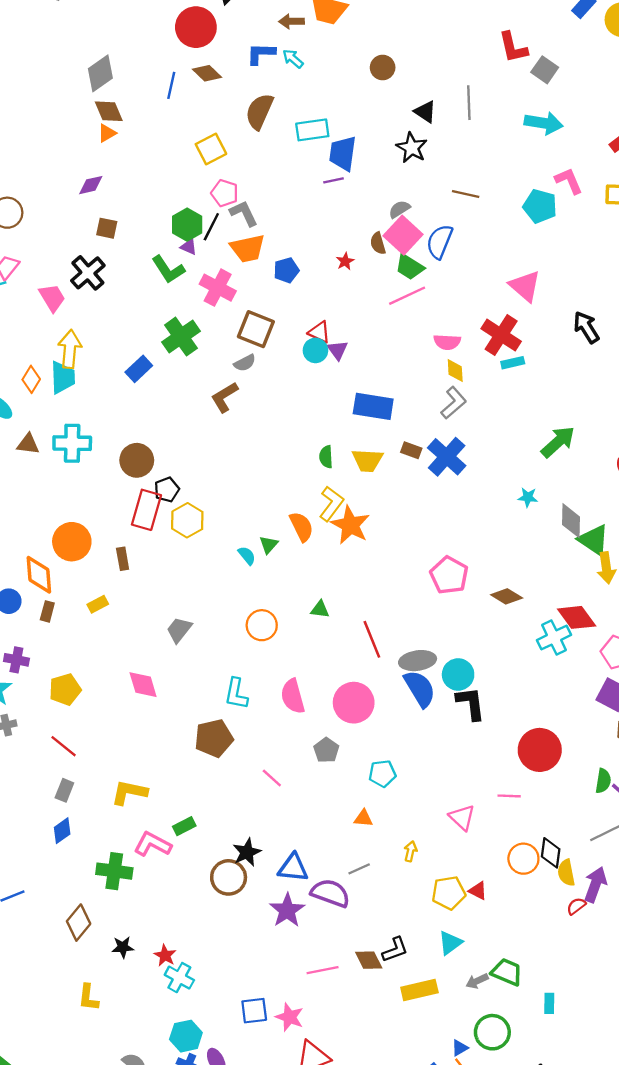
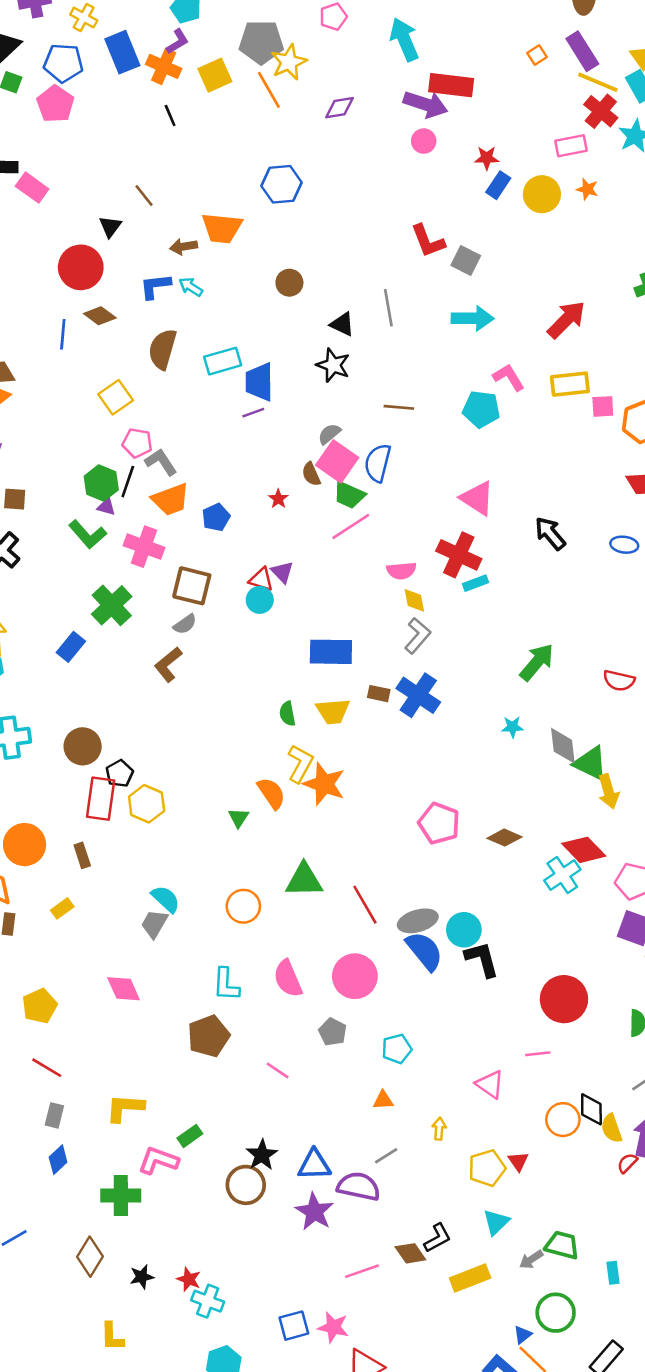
purple triangle: (338, 350) -> (282, 572), moved
cyan semicircle: (247, 556) -> (166, 899), moved, size x1.4
green triangle: (320, 609) -> (304, 880), size x1.8
red triangle: (478, 891) -> (518, 1161), turned 36

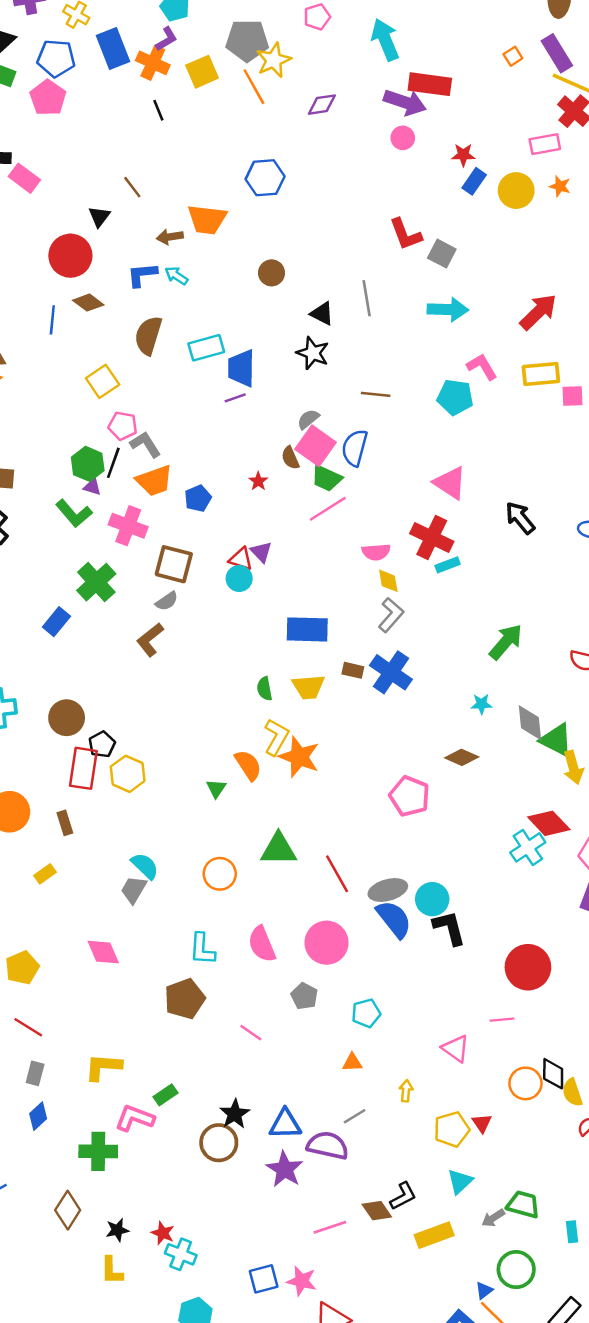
brown diamond: (505, 838) -> (462, 757), moved
yellow L-shape: (112, 1337) -> (112, 1271), moved

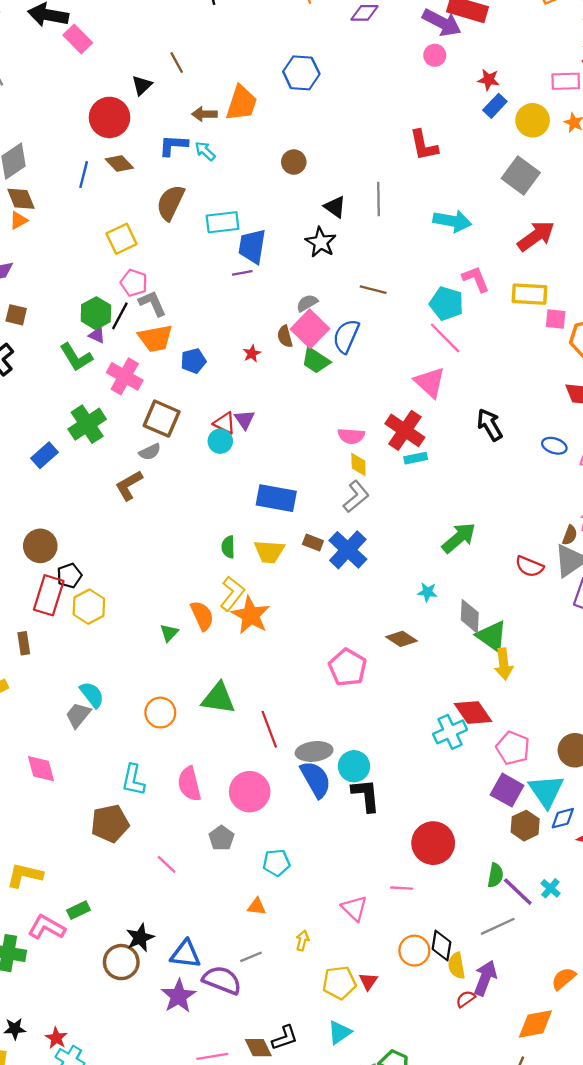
orange trapezoid: (207, 219) -> (241, 103), turned -87
gray square: (442, 254) -> (521, 176), moved, size x1.4
pink line: (328, 509) -> (445, 338), moved, turned 69

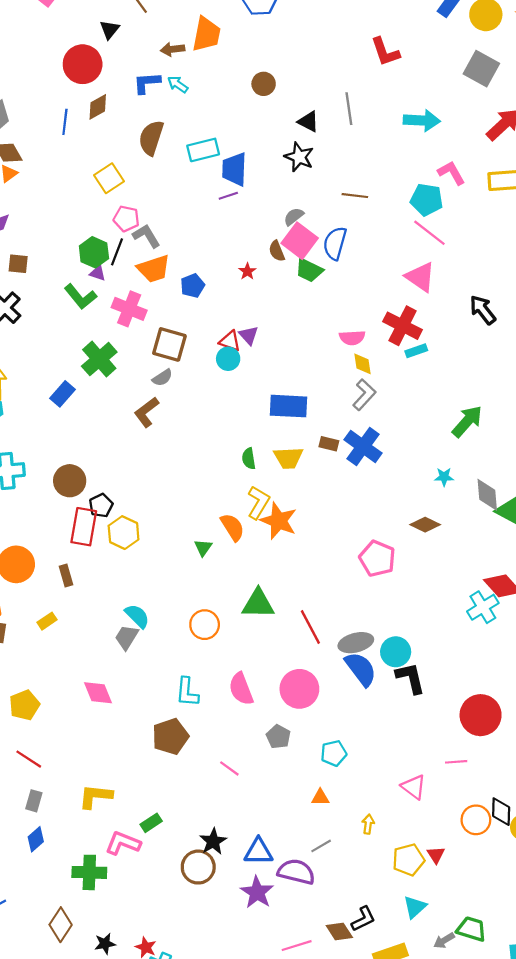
brown diamond: (119, 164) -> (98, 107), turned -68

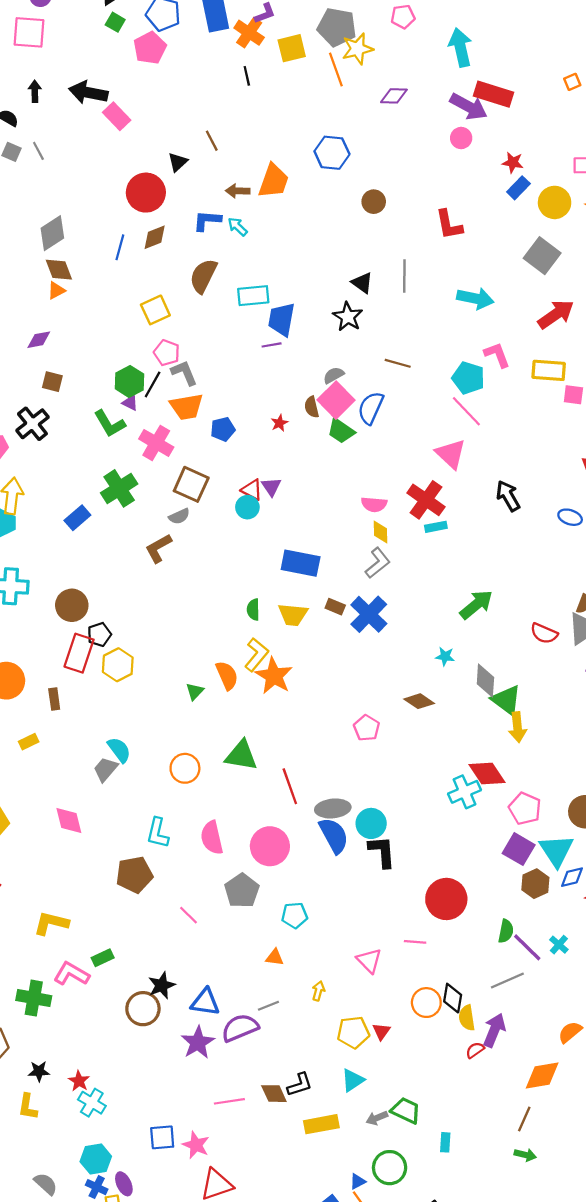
brown circle: (264, 84) -> (374, 202), moved
pink pentagon: (377, 559) -> (367, 728), size x0.7
gray pentagon: (278, 737) -> (242, 891), size x1.4
purple semicircle: (296, 872) -> (240, 1028), turned -45

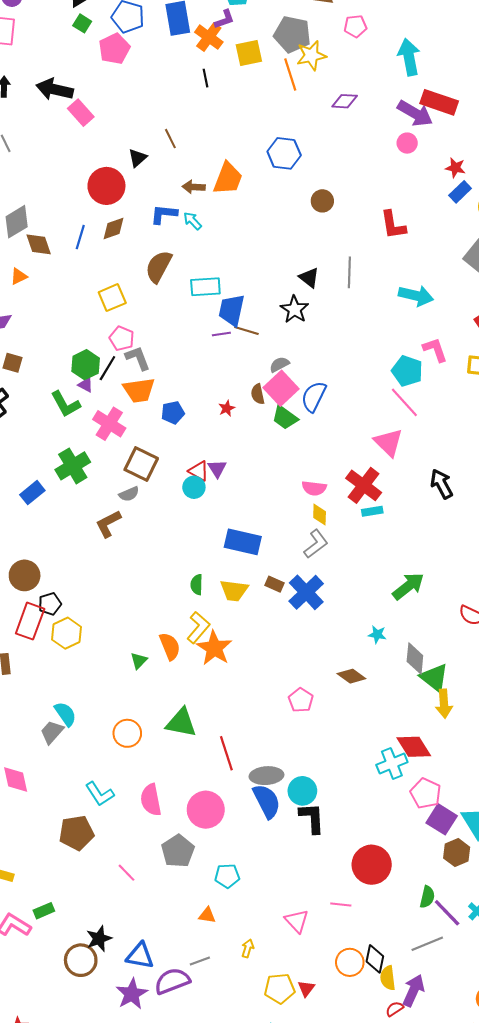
brown diamond: (59, 270) -> (39, 244), moved
brown line: (398, 363) -> (246, 331), moved
pink pentagon: (525, 809) -> (426, 793), moved
cyan L-shape: (158, 833) -> (100, 794), turned -48

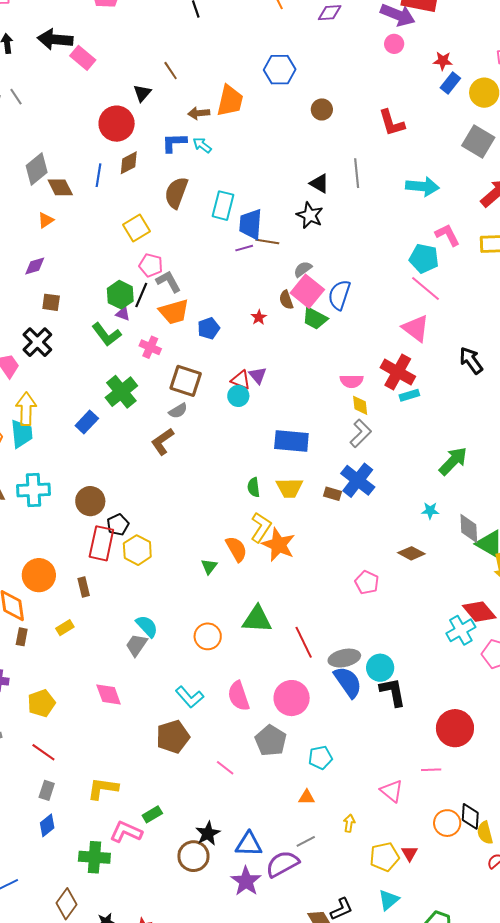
cyan rectangle: (205, 287) -> (223, 206), turned -64
pink cross: (109, 424) -> (150, 347), size x0.7
brown rectangle: (274, 584) -> (332, 494), moved

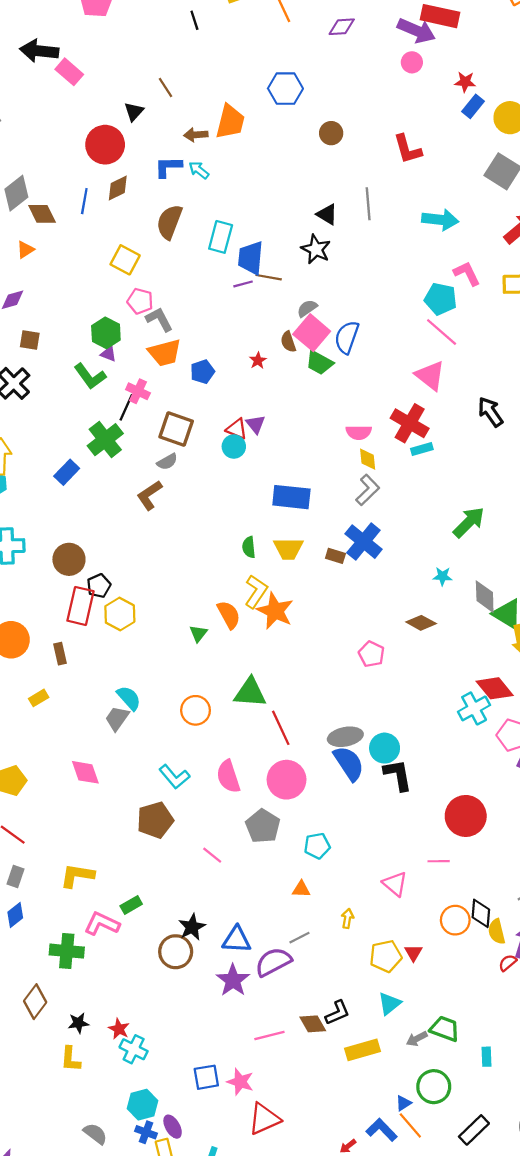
yellow square: (137, 228) -> (125, 260), turned -32
black line: (141, 295) -> (126, 407), moved
red line: (304, 642) -> (281, 728), moved

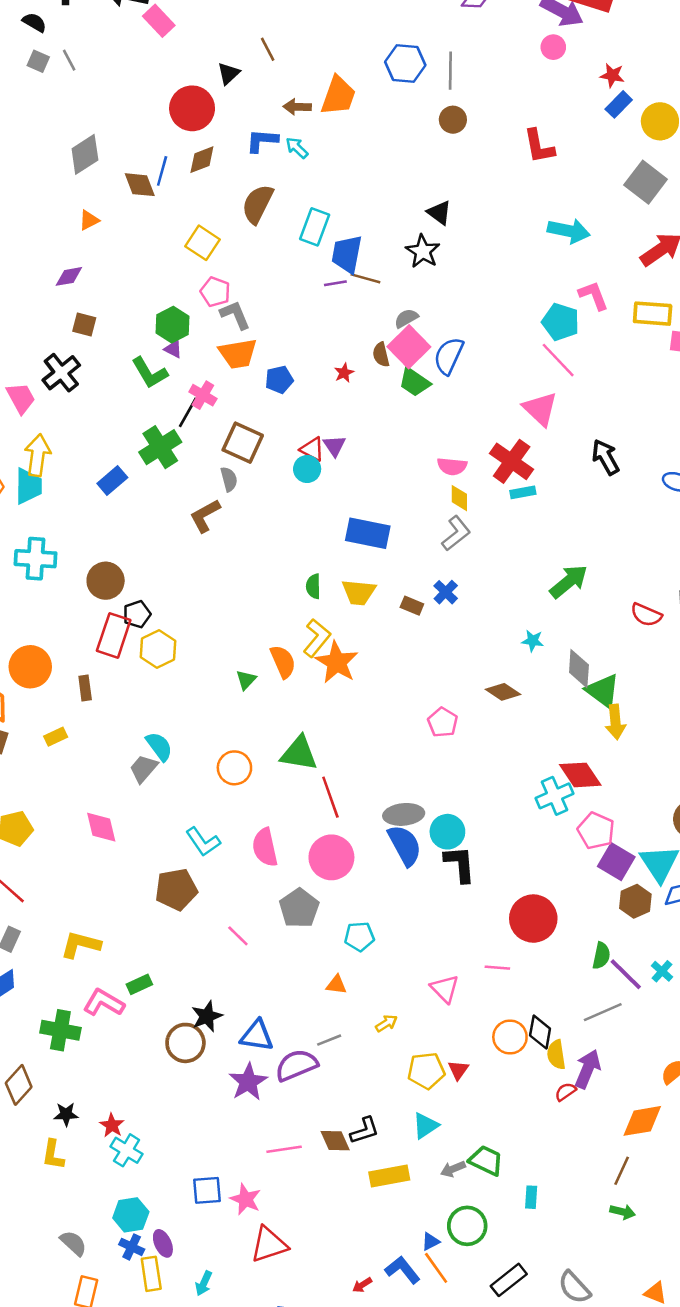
gray line: (368, 204) -> (450, 71), moved
brown diamond: (42, 214) -> (140, 185), moved
gray semicircle: (167, 462) -> (229, 479), turned -80
blue cross: (363, 542) -> (446, 592), size x0.6
yellow arrow: (347, 918) -> (386, 1023), turned 42

